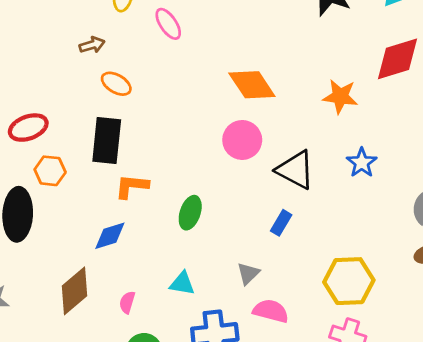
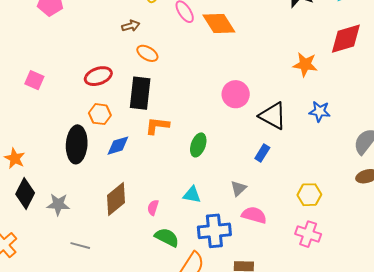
orange diamond: (252, 85) -> (219, 23), moved
red ellipse: (28, 128) -> (98, 76), moved
blue star: (362, 163) -> (320, 111), turned -30
blue diamond: (110, 236) -> (118, 146), moved
yellow hexagon: (349, 281) -> (309, 195), size x0.7

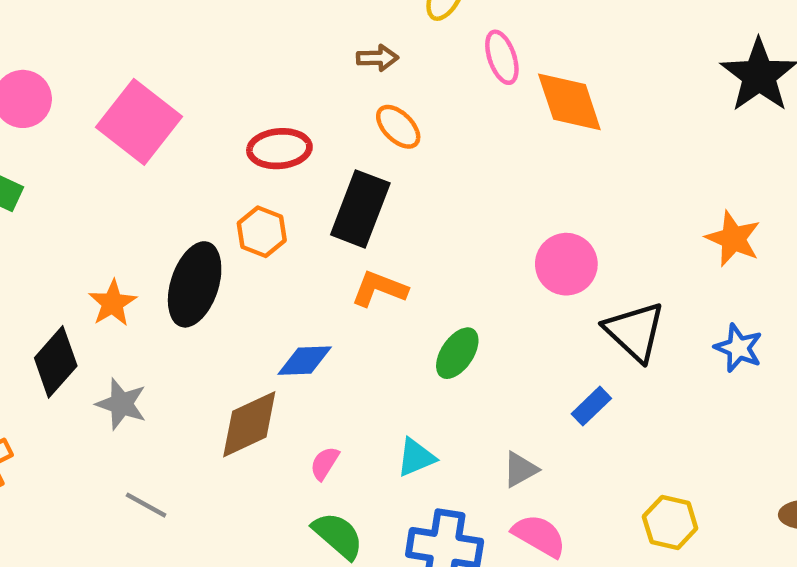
pink square: (34, 80) -> (139, 122), size x1.8
blue diamond: (118, 146) -> (305, 361), moved
orange star: (15, 158) -> (113, 303), moved
cyan triangle: (192, 195) -> (416, 457), turned -48

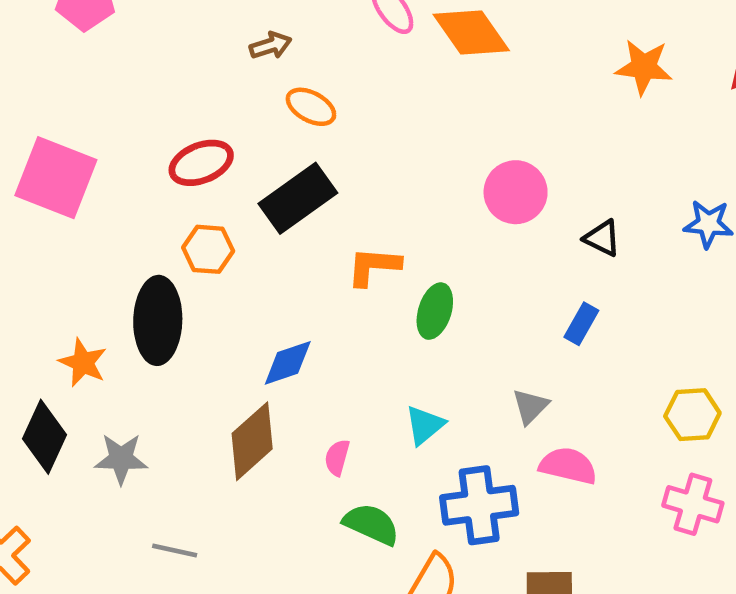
black rectangle: (360, 209) -> (298, 198), turned 50
orange star: (733, 239) -> (644, 67), moved
orange L-shape: (379, 289) -> (374, 266), moved
black triangle: (635, 332) -> (602, 238), size x0.6

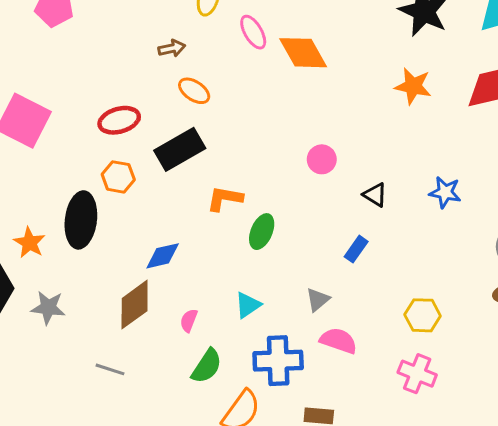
pink circle: (516, 192) -> (322, 159), size x0.7
green semicircle: (371, 524) -> (207, 366), turned 93
gray line: (175, 550) -> (110, 369), moved

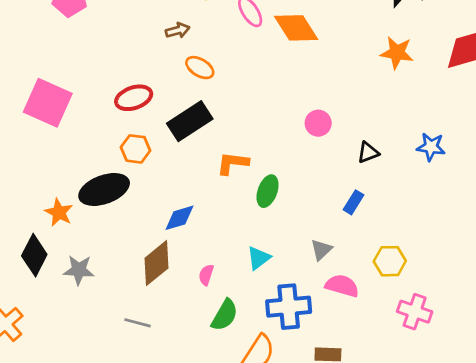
black triangle: (375, 195) -> (368, 152), turned -50
black ellipse: (81, 220) -> (104, 189), turned 66
yellow hexagon: (423, 315) -> (390, 261), moved

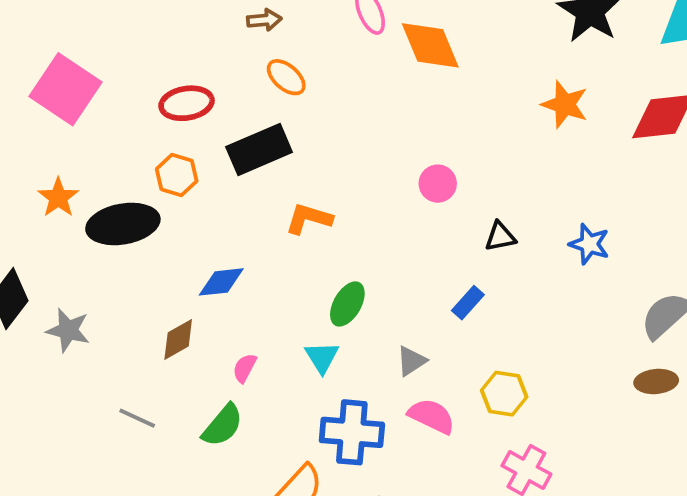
green ellipse: (268, 191) -> (347, 304), moved
orange star: (59, 212) -> (58, 198), moved
cyan triangle: (259, 258) -> (322, 357), turned -35
brown diamond: (157, 263) -> (178, 339), size x0.7
green semicircle: (225, 315) -> (223, 425), moved

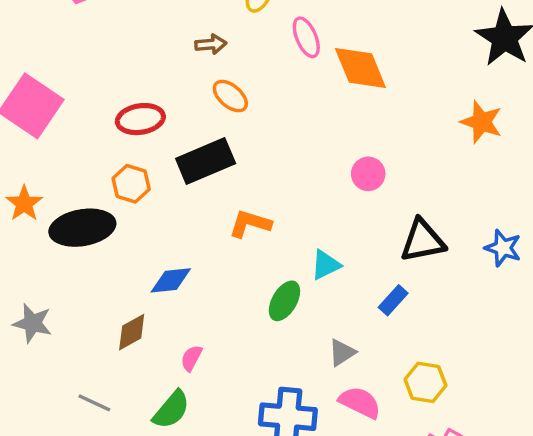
pink circle: (438, 184) -> (368, 174), moved
black triangle: (500, 237) -> (423, 241), size x1.6
cyan triangle: (322, 357) -> (326, 265), moved, turned 36

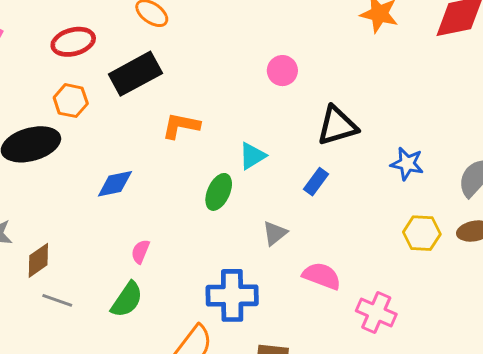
blue star: (503, 248) -> (407, 164), moved
brown diamond: (132, 332) -> (38, 260), moved
yellow hexagon: (425, 382) -> (422, 233), moved
pink semicircle: (360, 402) -> (322, 276), moved

